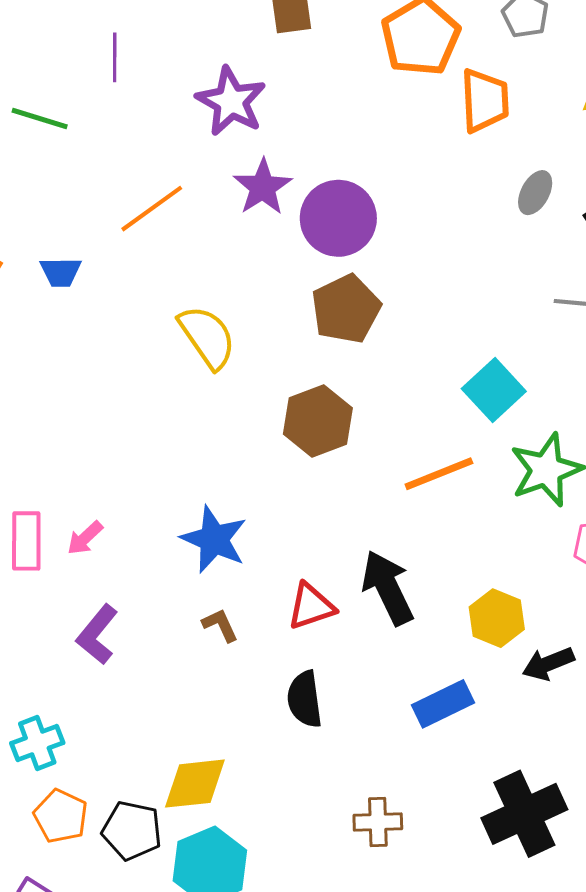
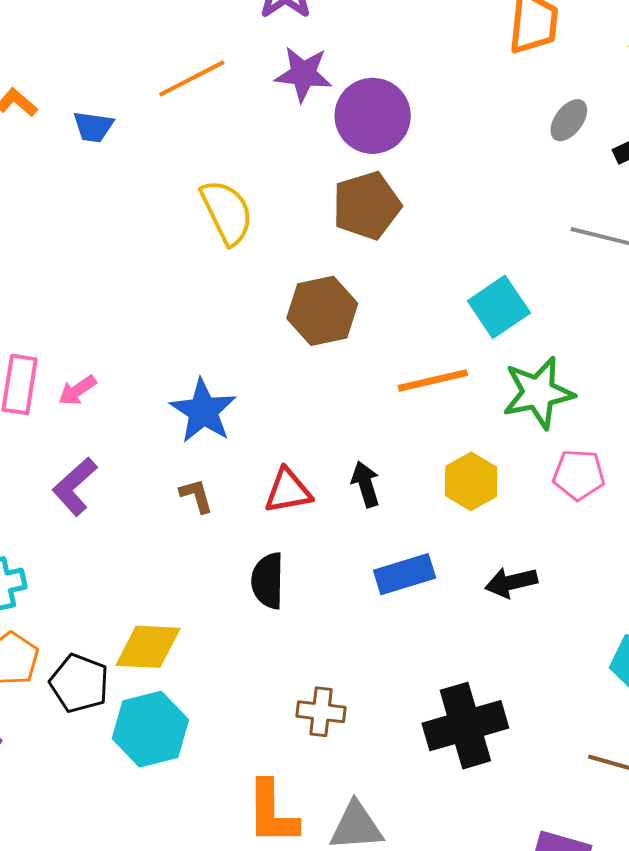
purple star: (263, 187) -> (303, 74), turned 30
black arrow: (388, 588) -> (366, 484), size x0.6
yellow hexagon: (497, 618) -> (471, 481), moved
blue rectangle: (443, 704) -> (405, 574), moved

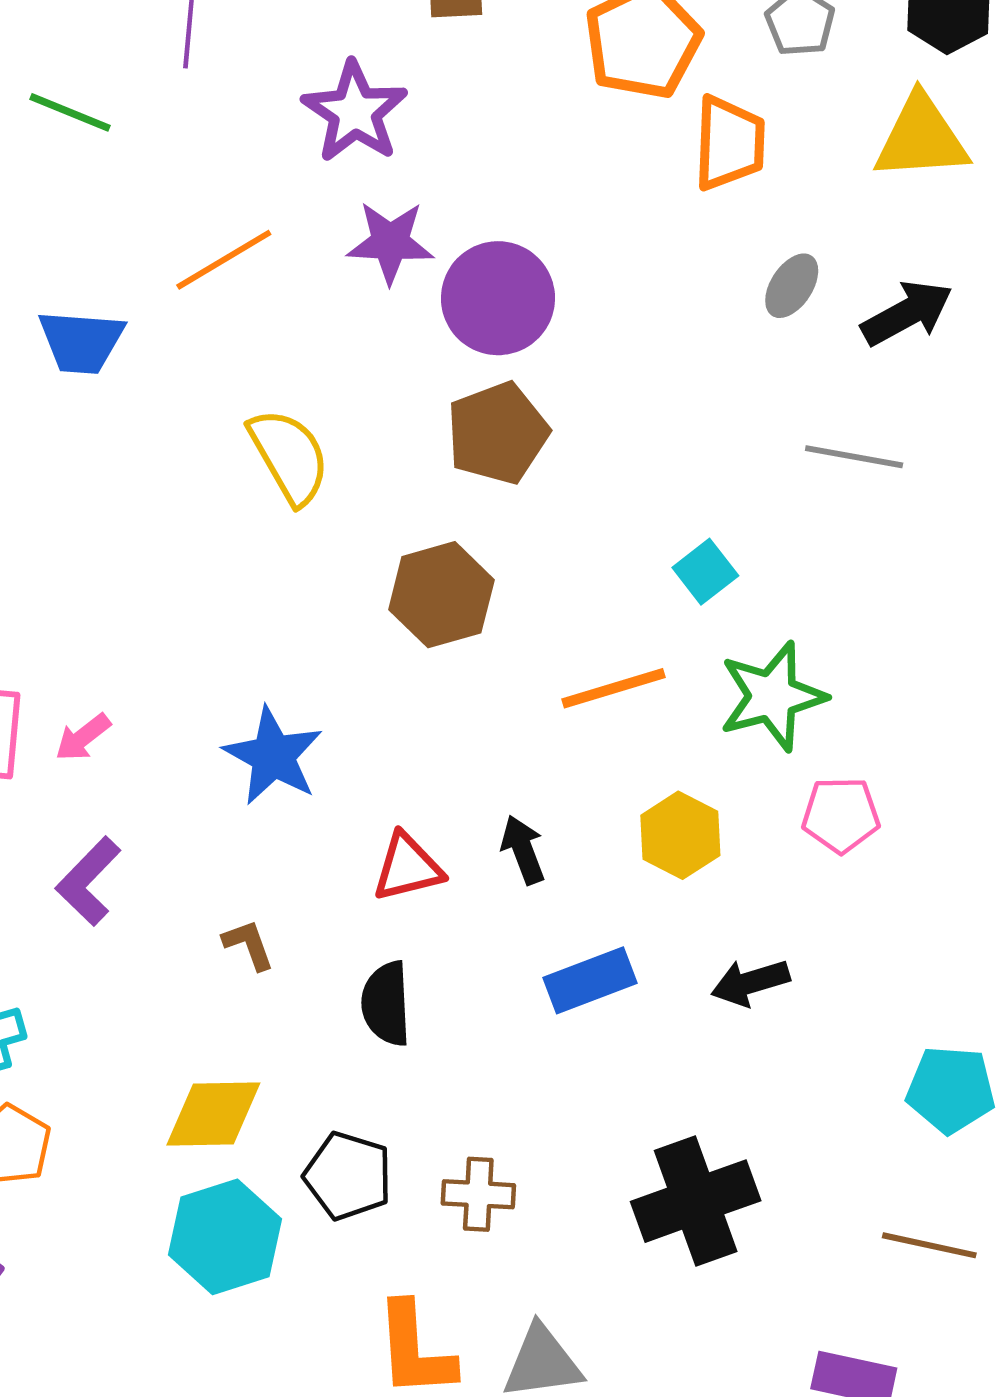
blue trapezoid: (93, 127) -> (81, 342), size x1.4
cyan square: (499, 307) -> (705, 572), size x0.7
brown L-shape: (196, 496) -> (248, 945), moved
black pentagon: (79, 683) -> (348, 1176), moved

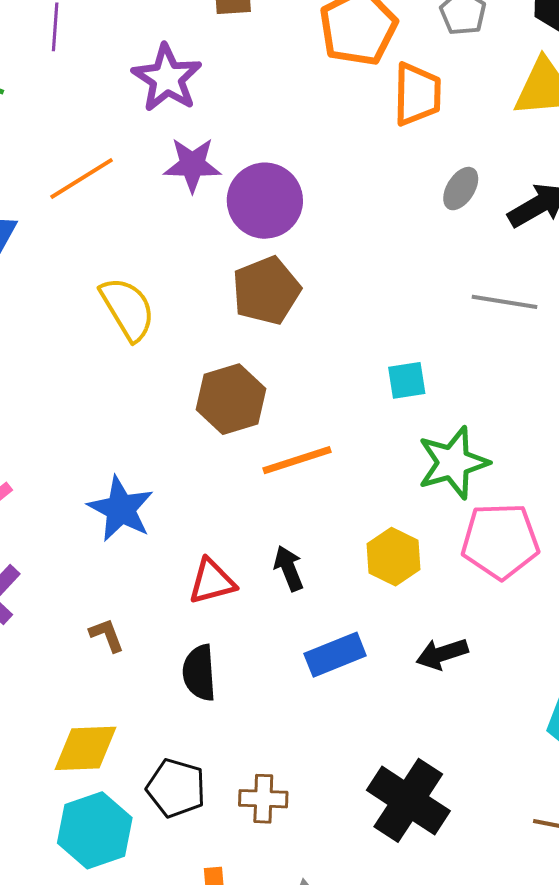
cyan square: (705, 572) -> (407, 380), turned 30
orange line: (613, 688) -> (297, 460), moved
pink pentagon: (841, 815) -> (500, 541), size x1.5
black cross: (696, 1201) -> (408, 800), turned -36

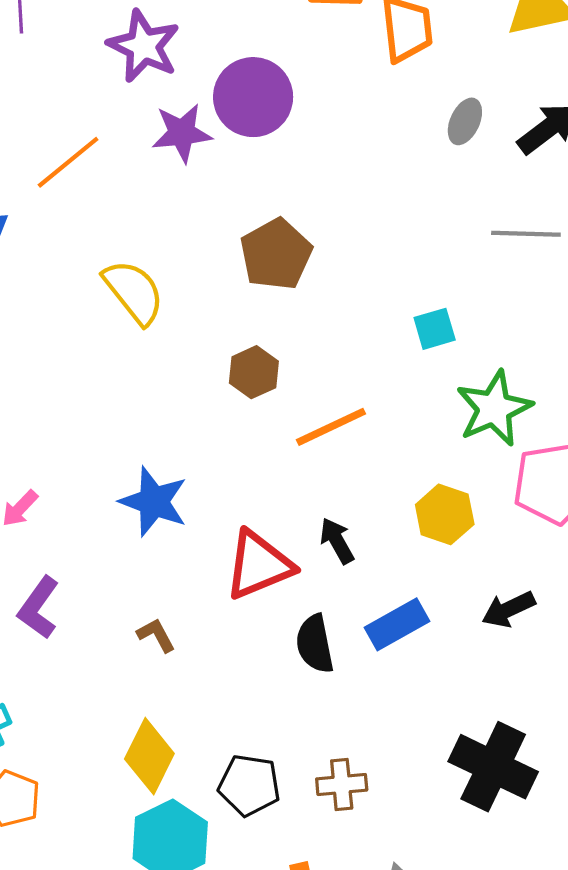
purple circle: (265, 201) -> (253, 97), moved
brown hexagon: (231, 399) -> (254, 372), size x0.7
red triangle: (212, 581) -> (259, 565), size x1.4
black semicircle: (199, 673) -> (315, 644), moved
yellow diamond: (85, 748) -> (149, 756), turned -54

